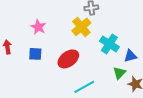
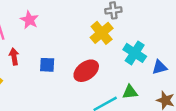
pink star: (38, 27) -> (29, 20), moved
green triangle: (119, 73) -> (130, 92), moved, turned 40

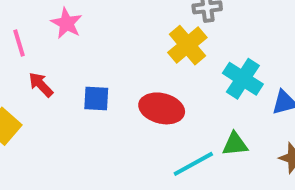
red arrow: (14, 57) -> (41, 85), turned -35
red ellipse: (86, 71) -> (162, 108), turned 50

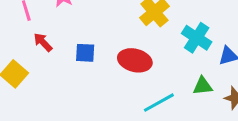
green triangle: (235, 144) -> (203, 86), moved

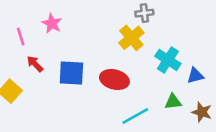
blue square: (85, 53) -> (71, 73), size x1.5

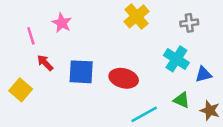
gray cross: (144, 13) -> (189, 23), moved
yellow cross: (131, 38) -> (136, 16), moved
green triangle: (173, 102) -> (182, 100), turned 30

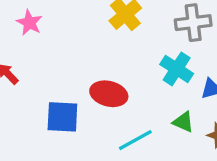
gray cross: (189, 23) -> (193, 23), size x1.5
blue square: (81, 72) -> (62, 117), moved

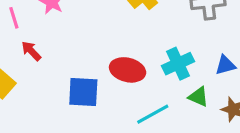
cyan cross: (177, 69) -> (178, 64), moved, turned 32

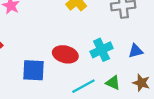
green triangle: (199, 97) -> (113, 83), moved

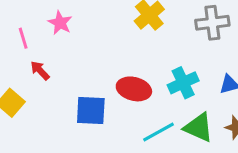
green triangle: (113, 83) -> (199, 127), size x1.5

